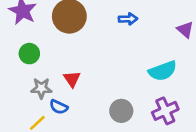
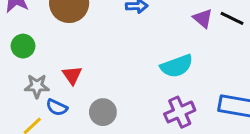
gray circle: (121, 111) -> (103, 112), moved

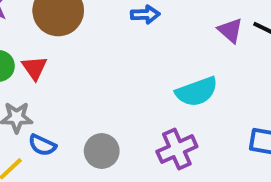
red triangle: (72, 75) -> (34, 68), moved
purple cross: (180, 112) -> (177, 149), moved

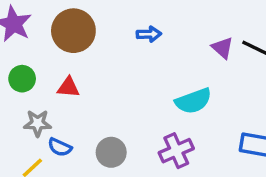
red triangle: (34, 68) -> (68, 87), moved, turned -50

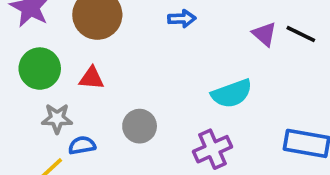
green circle: (22, 79) -> (40, 69), size x1.4
blue semicircle: (60, 147) -> (82, 145), turned 145
gray circle: (111, 152) -> (140, 126), moved

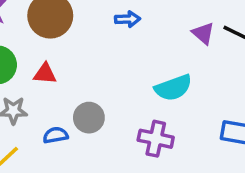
blue semicircle: (82, 145) -> (56, 135), moved
purple cross: (213, 149) -> (156, 139), turned 36

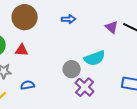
gray circle: (89, 118) -> (72, 69), moved
purple cross: (156, 139) -> (85, 87), turned 30

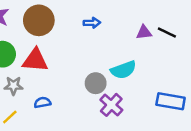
purple triangle: (112, 27) -> (144, 32), turned -48
red triangle: (22, 50) -> (35, 60), size x1.6

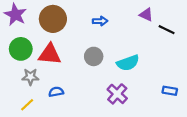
purple triangle: (144, 32) -> (146, 15), moved, turned 32
gray circle: (96, 83) -> (94, 56), moved
blue rectangle: (171, 101) -> (170, 91), size x0.6

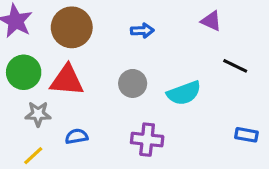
black line: (167, 30) -> (235, 66), moved
purple cross: (117, 94) -> (147, 140), moved, turned -36

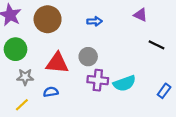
red triangle: (67, 80) -> (57, 63), moved
cyan semicircle: (184, 93) -> (124, 83), moved
blue rectangle: (246, 135) -> (164, 91), turned -64
purple cross: (147, 140) -> (98, 80), moved

